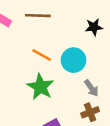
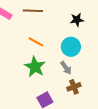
cyan circle: (74, 60) -> (71, 47), moved
gray arrow: (91, 88) -> (66, 68), moved

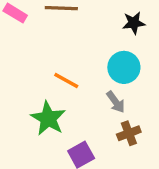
orange line: (36, 42) -> (66, 81), moved
green star: (35, 67) -> (48, 118), moved

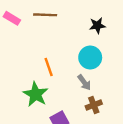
orange line: (66, 81) -> (49, 67), turned 42

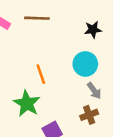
gray arrow: (84, 82) -> (94, 91), moved

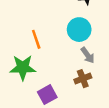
green star: (27, 103) -> (23, 68), turned -30

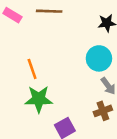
orange line: (36, 39) -> (32, 69), moved

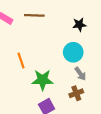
green star: (39, 99) -> (42, 80), moved

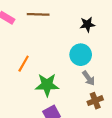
orange line: (21, 60) -> (24, 64), turned 49
brown cross: (76, 93) -> (95, 101), moved

